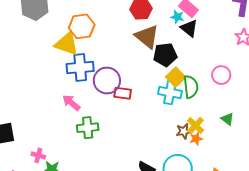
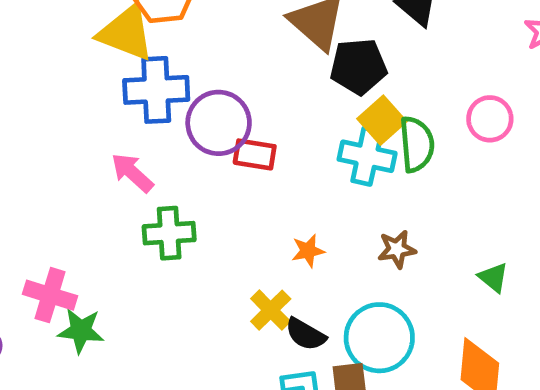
green triangle: (227, 119) -> (493, 277), moved
yellow cross: (196, 126) -> (271, 310), moved
orange star: (196, 139) -> (308, 251), moved
pink cross: (38, 155) -> (50, 295), size x1.5

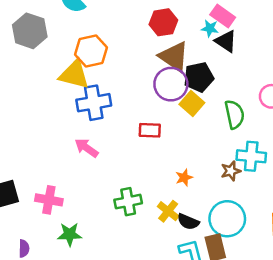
yellow square: (382, 120) -> (192, 103), moved
purple circle: (219, 123) -> (171, 84), moved
cyan cross: (367, 156) -> (251, 156), moved
green cross: (169, 233) -> (128, 202), moved
pink cross: (50, 295) -> (49, 200), moved

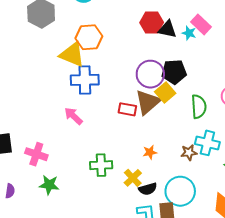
black triangle: (226, 41) -> (167, 29), moved, turned -30
brown triangle: (174, 57) -> (148, 102), moved, turned 36
black semicircle: (188, 222) -> (148, 189), turned -48

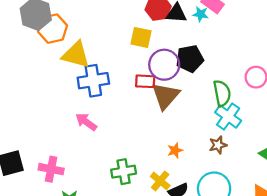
orange hexagon: (89, 37) -> (53, 29), moved
yellow square: (165, 92) -> (141, 37), moved, turned -30
red rectangle: (127, 109) -> (145, 81), moved
cyan cross: (207, 143) -> (228, 116), moved, turned 30

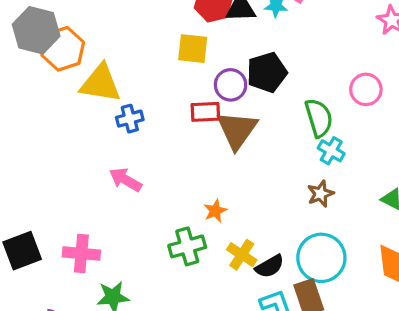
purple circle: (164, 65) -> (231, 85), size x0.7
blue cross: (93, 81) -> (130, 119), size x0.6
cyan cross: (228, 116) -> (331, 151), size x0.7
orange star: (175, 150) -> (215, 211), moved

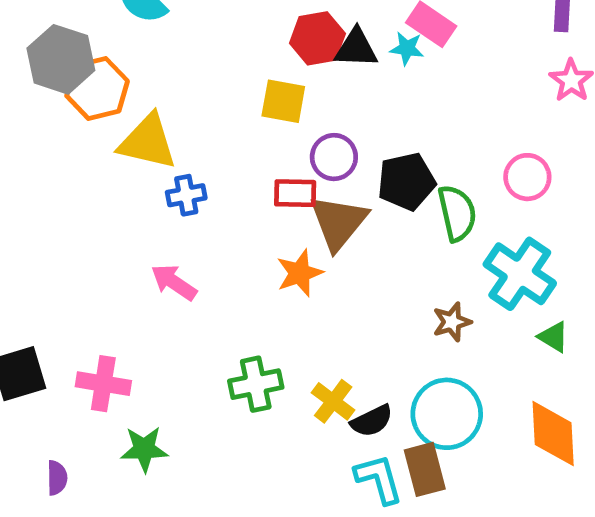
black pentagon: (267, 72) -> (406, 181), moved
cyan cross: (331, 151) -> (520, 274), moved, size x1.8
orange star: (215, 211) -> (300, 273), moved, size x1.4

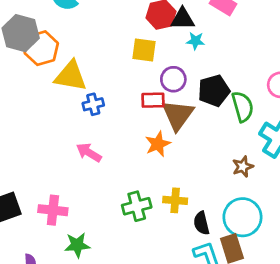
cyan star: (407, 48) -> (196, 41), moved
yellow cross: (333, 401) -> (175, 200), moved, turned -30
black semicircle: (372, 421) -> (201, 223), turned 105

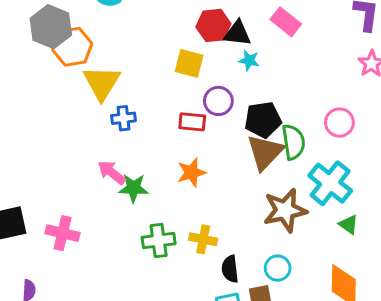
yellow triangle: (71, 76) -> (102, 83), turned 44
brown triangle: (178, 115) -> (265, 152), moved
brown star: (243, 167) -> (285, 210), size x1.8
cyan circle: (242, 217) -> (278, 268), size x0.6
green star: (77, 245) -> (133, 188), moved

